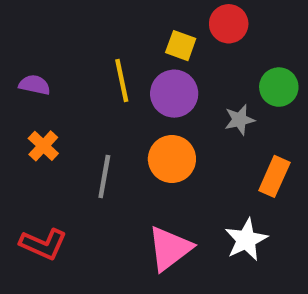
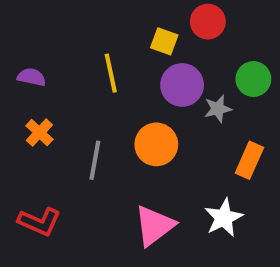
purple circle: (174, 94) -> (182, 85), moved

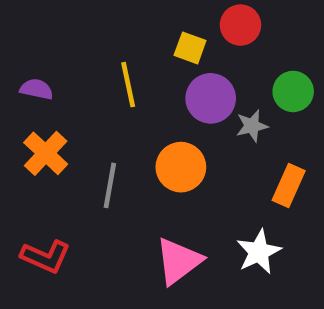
orange cross: (39, 133) -> (46, 153), size x1.4

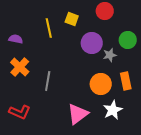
yellow square: (190, 48) -> (72, 19), moved
yellow line: (128, 85) -> (49, 28), moved
orange circle: (181, 167) -> (101, 84), moved
orange rectangle: (289, 185) -> (126, 81), turned -36

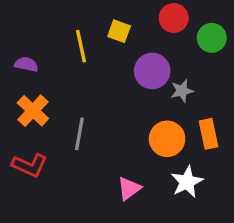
green circle: (128, 40) -> (212, 38), moved
red L-shape: (20, 112) -> (30, 165), moved
pink triangle: (78, 114) -> (129, 188), size x0.7

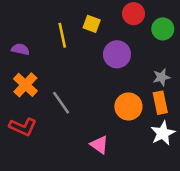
gray star: (182, 91) -> (162, 77), moved
gray line: (79, 134) -> (61, 103), turned -45
white star: (187, 182) -> (163, 133), moved
pink triangle: (129, 188) -> (99, 145), turned -48

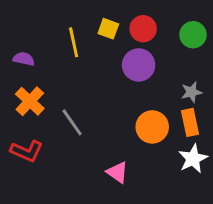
red circle: (134, 14) -> (143, 29), moved

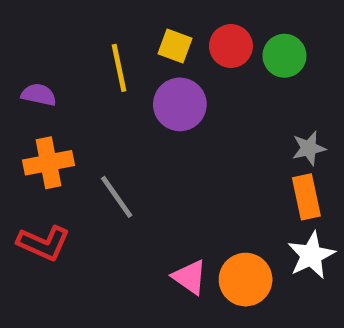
green circle: (193, 35) -> (284, 56), moved
purple circle: (139, 65) -> (180, 104), moved
orange cross: (30, 101) -> (48, 163), turned 36
orange circle: (152, 127) -> (246, 280), moved

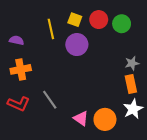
gray line: (117, 197) -> (50, 100), moved

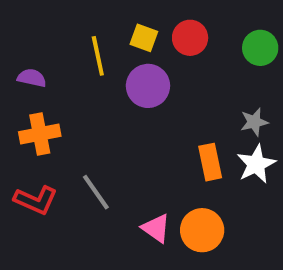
green circle: (122, 24) -> (260, 48), moved
orange rectangle: (131, 84) -> (210, 162), moved
white star: (133, 109) -> (256, 164), moved

